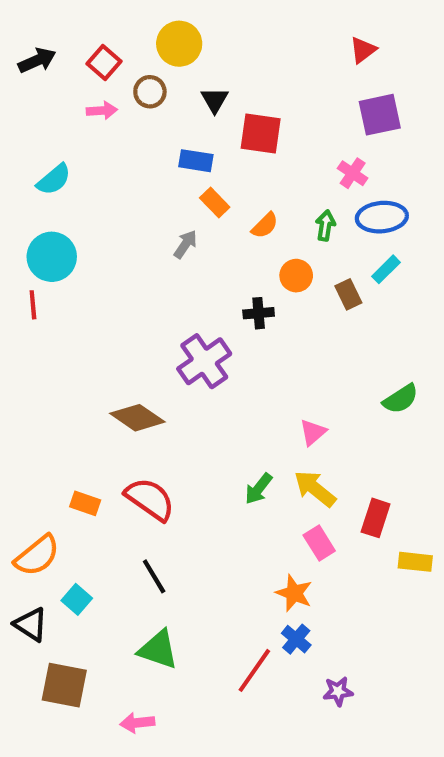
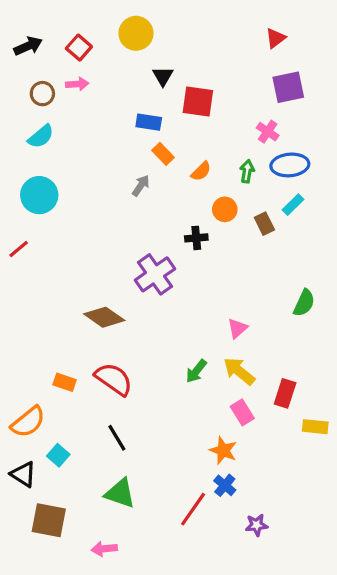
brown circle: (150, 92) -> (42, 94), moved
red line: (33, 305) -> (19, 249), moved, turned 55
green semicircle: (401, 399) -> (304, 303), turned -32

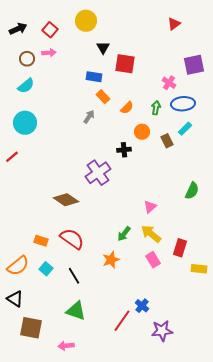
purple square: (288, 87) -> (194, 65), moved
orange star: (223, 450) -> (111, 260), moved, turned 30
cyan square: (58, 455) -> (46, 269), moved
purple star: (257, 525) -> (162, 331), size x1.5

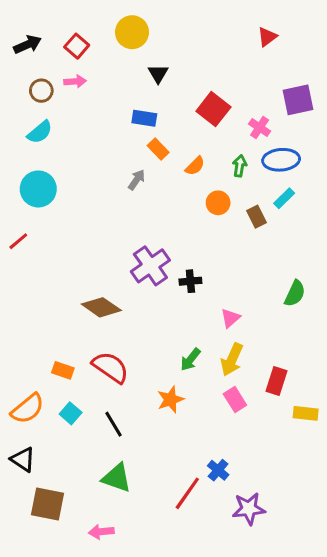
red square: (125, 64) -> (213, 109), moved, turned 30
black cross: (124, 150) -> (190, 281), moved
yellow arrow: (151, 234) -> (232, 360), turned -105

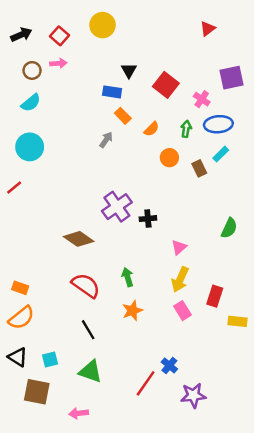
black triangle: (158, 74) -> (129, 70), moved
green arrow: (190, 360) -> (128, 277), moved, turned 126
orange rectangle: (63, 370) -> (20, 288), moved
cyan square: (71, 413) -> (50, 360), moved, turned 35

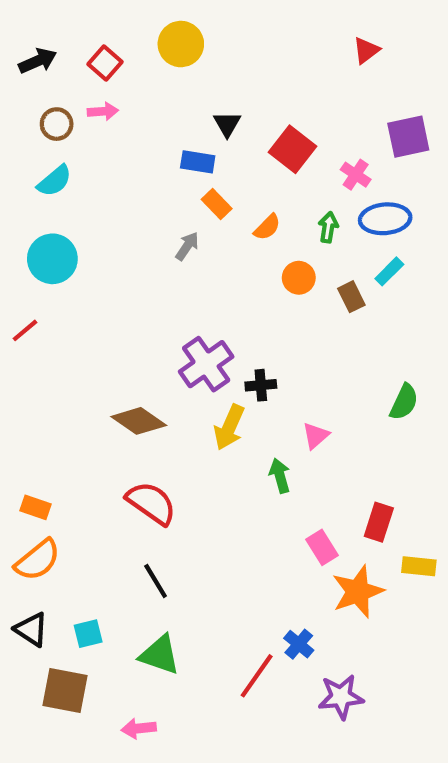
green arrow: (128, 277) -> (280, 476), moved
yellow arrow: (180, 279) -> (229, 427), moved
orange star: (132, 311) -> (358, 592), moved, size x1.4

